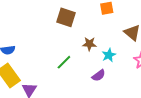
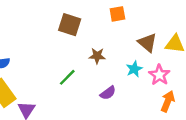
cyan star: (109, 55) -> (134, 69), moved

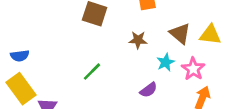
brown star: (97, 56) -> (138, 40), moved
purple semicircle: (108, 93) -> (148, 90), moved

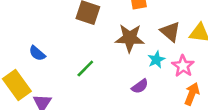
brown star: (138, 40) -> (130, 38), size x1.6
blue semicircle: (20, 56) -> (37, 53), moved, turned 48

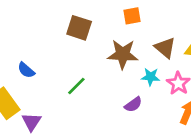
cyan star: (156, 60) -> (151, 77), turned 30

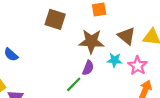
green line: (76, 86) -> (74, 84), moved
purple semicircle: (133, 105) -> (88, 68), moved, turned -32

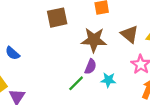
brown square: (55, 19) -> (57, 18), turned -30
cyan star: (114, 60) -> (108, 80), moved

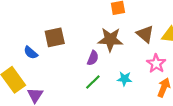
brown square: (57, 18) -> (55, 37), moved
purple semicircle: (91, 67) -> (93, 58), moved

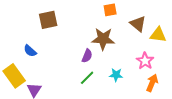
brown triangle: (145, 34) -> (138, 24), moved
brown square: (55, 37) -> (48, 20), moved

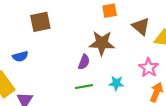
blue semicircle: (30, 51) -> (20, 56), turned -56
green line: (87, 78) -> (84, 87), turned 35

